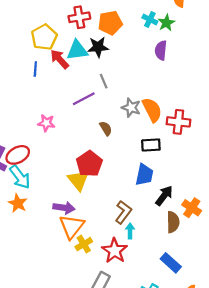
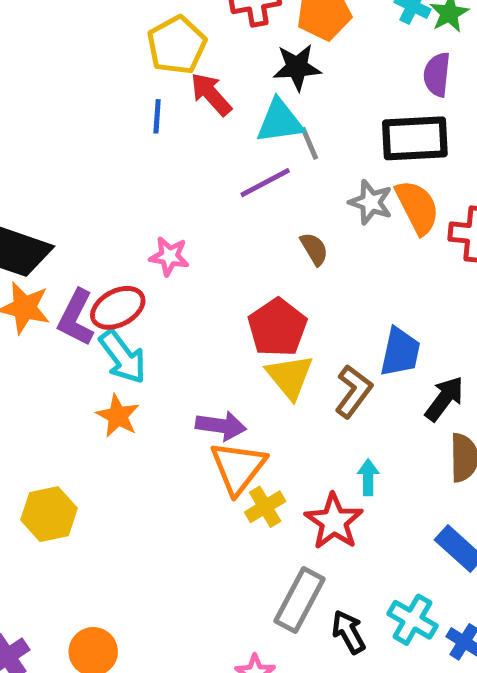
cyan triangle: (77, 50) -> (280, 121), moved
pink star: (46, 123) -> (169, 256), moved
black rectangle: (151, 145) -> (415, 138), moved, size x1.5
yellow triangle: (78, 180) -> (290, 377), moved
brown L-shape: (123, 212) -> (353, 391), moved

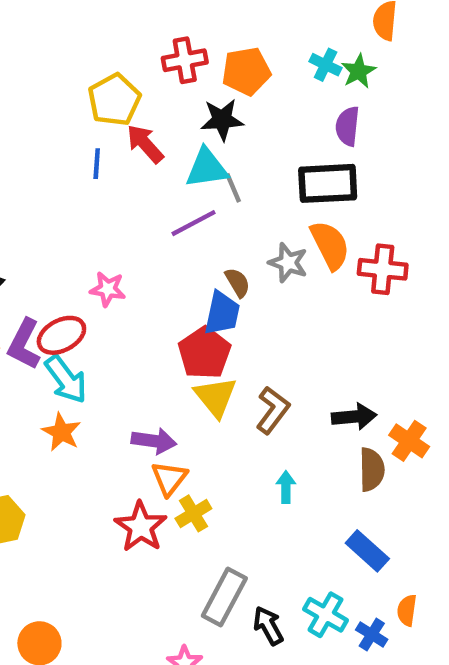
gray star: (371, 202) -> (288, 263), moved
blue trapezoid: (400, 352) -> (222, 313), moved
black arrow: (444, 399) -> (354, 417), turned 48
orange triangle: (238, 467) -> (169, 478), size x0.7
red star: (334, 521) -> (141, 527), moved

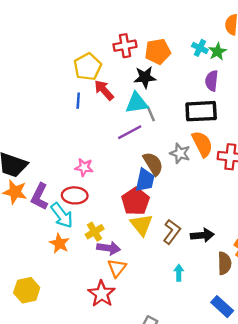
brown semicircle: (238, 282) -> (153, 164), size x1.5
red ellipse: (61, 335) -> (75, 195), moved, turned 30
black arrow: (354, 417) -> (202, 235), moved
yellow cross: (193, 513) -> (95, 232), moved

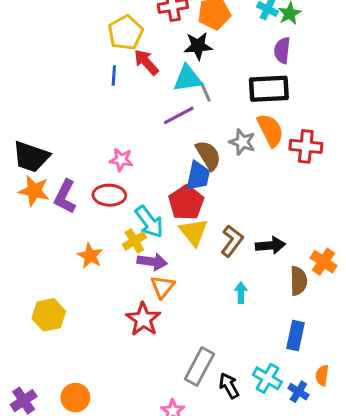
cyan arrow: (62, 215) -> (149, 222), moved
blue rectangle: (222, 307) -> (295, 336), turned 60

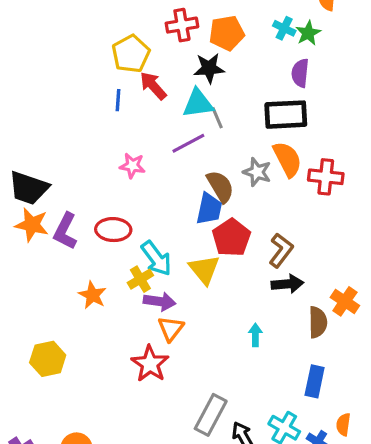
pink star: (121, 160) -> (132, 166), moved
red pentagon: (186, 203) -> (231, 238), moved
brown L-shape: (232, 241) -> (281, 250), moved

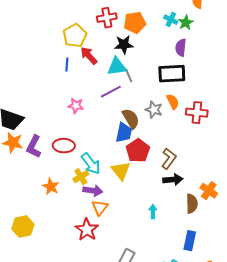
orange semicircle: (287, 159) -> (173, 102), size x0.7

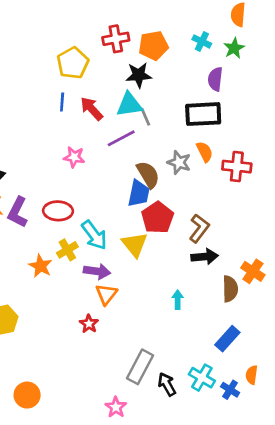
green star: (186, 23) -> (234, 48), moved
red arrow: (89, 56) -> (92, 109), moved
yellow cross: (81, 177) -> (67, 250), moved
red star: (87, 230) -> (89, 324), size x0.6
blue rectangle: (190, 241) -> (227, 339), turned 30

